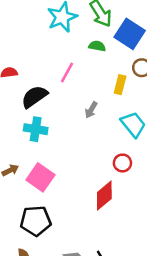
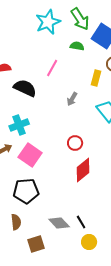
black semicircle: (34, 97) -> (25, 88), turned 60
cyan cross: (36, 129) -> (19, 125), moved, turned -30
red circle: (122, 163) -> (75, 143), moved

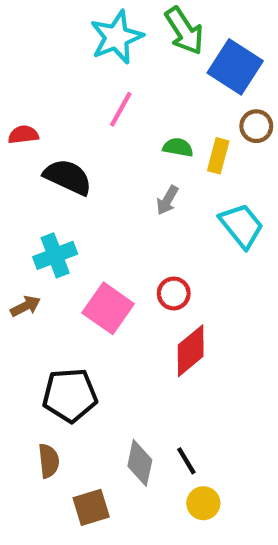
green semicircle: (77, 46) -> (178, 147), moved
pink line: (52, 68) -> (121, 109), moved
pink square: (30, 155) -> (108, 308), moved
gray diamond: (59, 223) -> (140, 463), turned 55

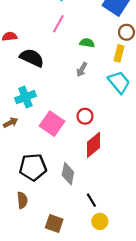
yellow rectangle: (218, 156) -> (119, 53), moved
gray diamond: (140, 463) -> (68, 174), moved
brown square: (91, 507) -> (54, 224), moved, turned 36

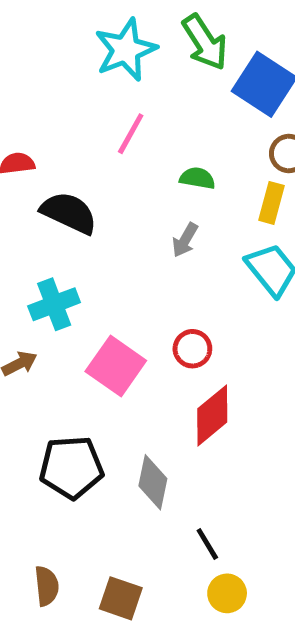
brown semicircle: (22, 200) -> (47, 586), moved

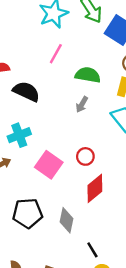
green semicircle: (197, 178) -> (88, 75), size x1.5

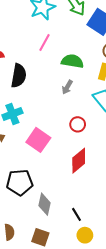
black semicircle: (26, 92) -> (19, 76), turned 75
red circle: (85, 156) -> (78, 124), moved
gray diamond: (66, 220) -> (44, 204), moved

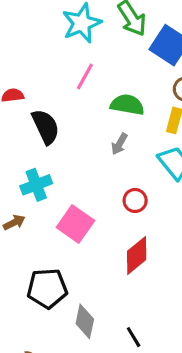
black semicircle: (19, 76) -> (46, 127), turned -35

